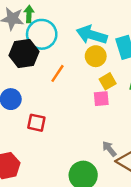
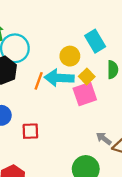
cyan arrow: (92, 35) -> (59, 78), moved
pink square: (101, 99) -> (85, 94), size x1.5

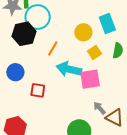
cyan arrow: (59, 78) -> (69, 69), moved
pink square: (85, 94) -> (90, 79), moved

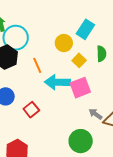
cyan rectangle: (107, 23) -> (85, 29), turned 66
orange line: (53, 49) -> (37, 65), turned -42
red square: (38, 90) -> (31, 110), turned -35

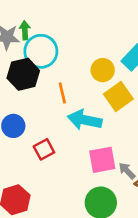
yellow square: (79, 60) -> (118, 97), size x1.5
pink square: (80, 88) -> (102, 160), moved

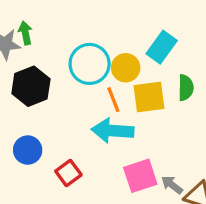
cyan circle: (41, 51) -> (90, 64), moved
orange line: (62, 93) -> (113, 100), moved
yellow square: (118, 97) -> (149, 97), turned 36

